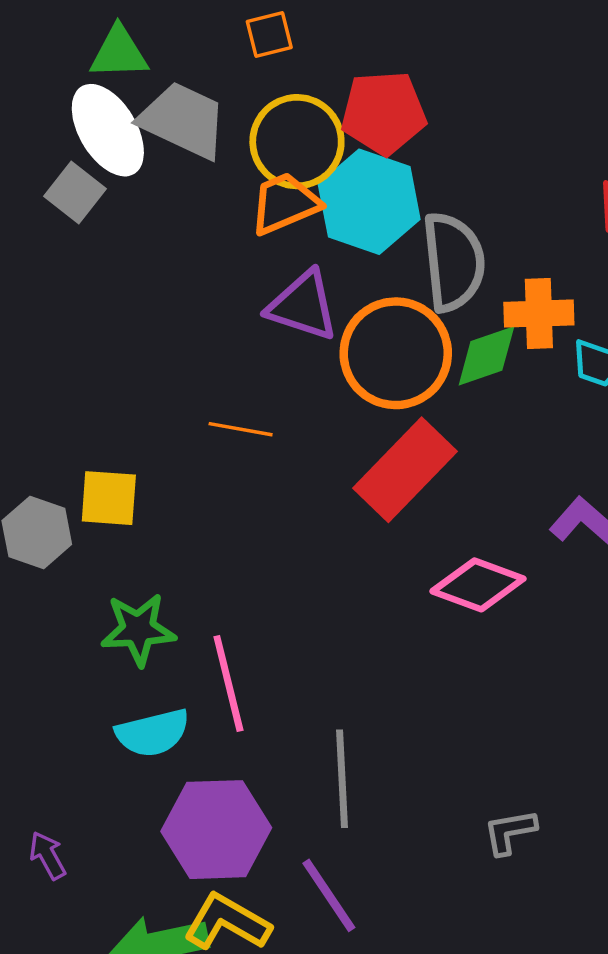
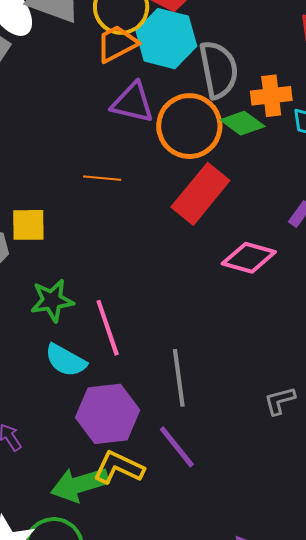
green diamond: (486, 356) -> (243, 123), turned 60
cyan semicircle: (153, 733) -> (66, 360), turned 48

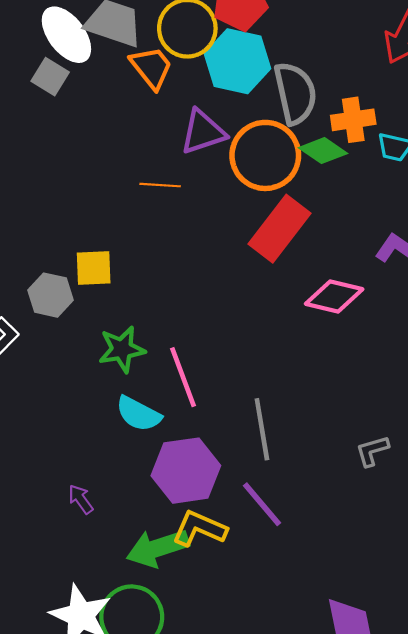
orange trapezoid: (117, 44) -> (151, 67), moved, turned 81
purple triangle: (133, 103) -> (203, 132), turned -30
orange line: (102, 178) -> (160, 185), moved

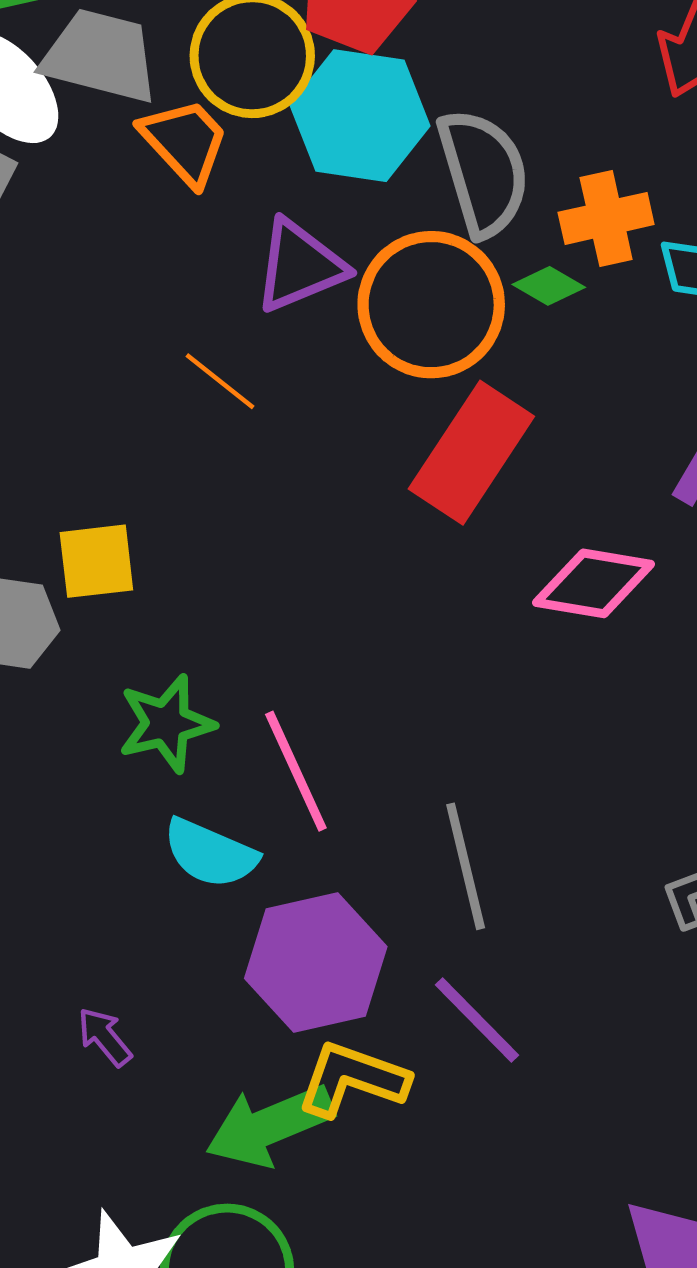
green diamond: (323, 151) -> (549, 286), size x0.7
orange line: (160, 185) -> (220, 381), turned 39

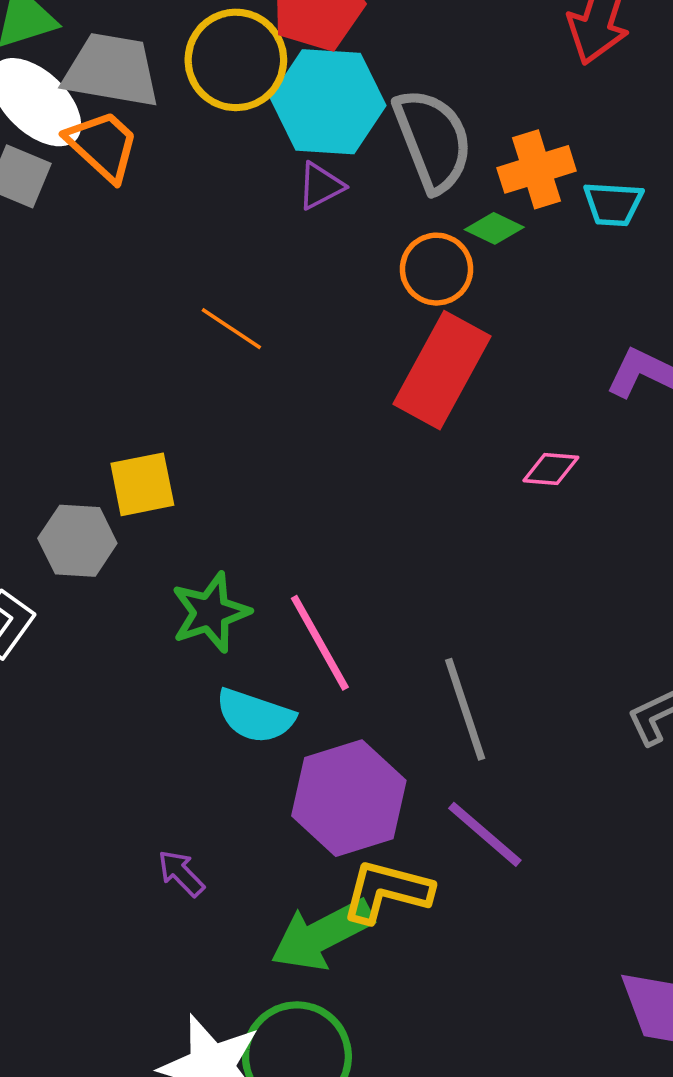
orange trapezoid: (185, 142) -> (103, 145), moved
purple triangle: (300, 266) -> (320, 186), moved, size x0.6
orange circle: (431, 305) -> (437, 269), moved, size x0.6
pink diamond: (594, 583) -> (551, 469), size x0.6

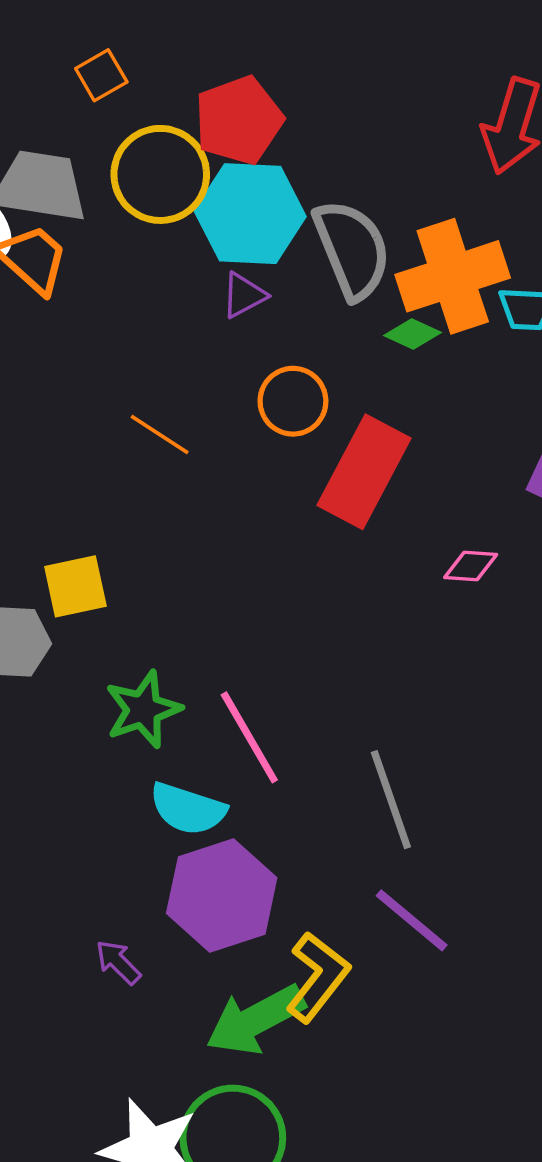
orange cross: (537, 169) -> (453, 276), size x1.5
orange circle: (437, 269) -> (293, 401), moved
purple hexagon: (349, 798) -> (222, 895), moved
yellow L-shape: (387, 891) -> (318, 977), turned 114

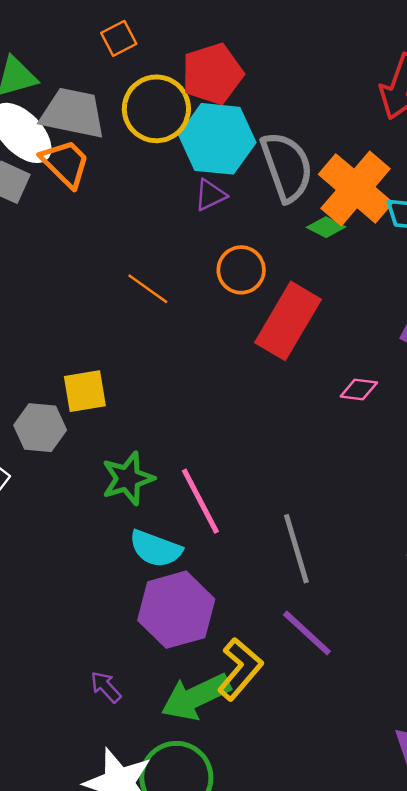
orange cross: (453, 276) -> (356, 188), turned -34
purple arrow: (118, 962) -> (106, 687), moved

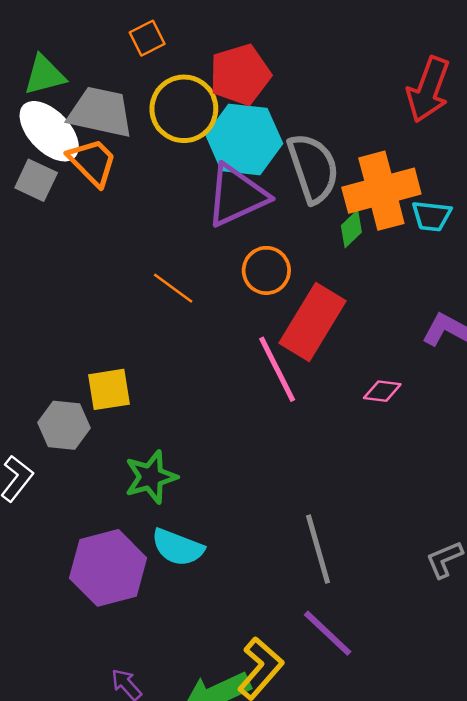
orange cross: (356, 188) -> (381, 191), turned 34
purple triangle: (210, 195) -> (237, 195), size x2.0
green diamond: (326, 227) -> (351, 229), turned -72
pink line: (200, 501) -> (277, 369), moved
purple hexagon: (176, 610) -> (108, 568), moved

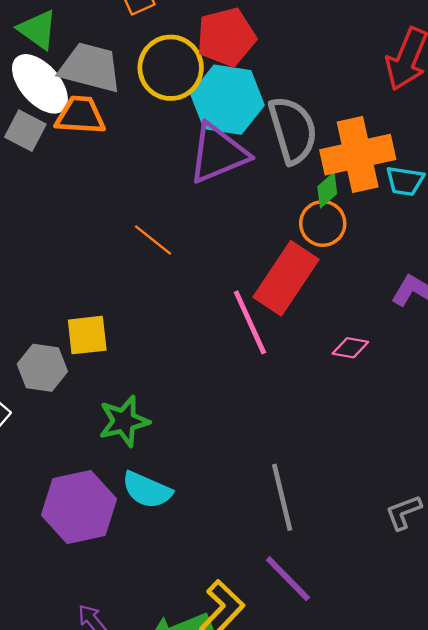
green triangle: (44, 75) -> (38, 30), turned 48
orange trapezoid: (92, 162) -> (80, 115), turned -44
orange circle: (266, 270) -> (323, 223), moved

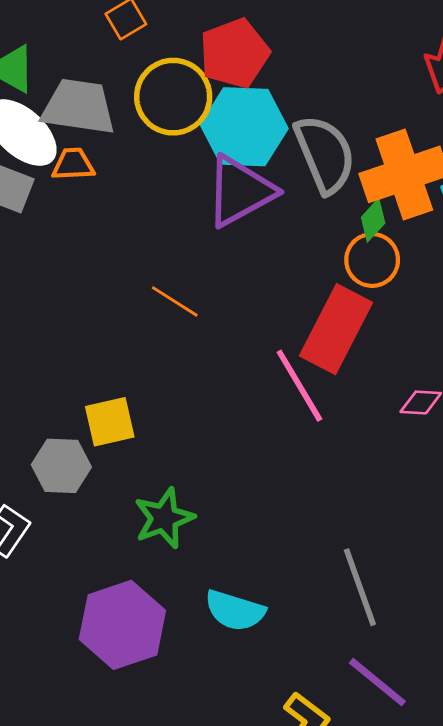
orange trapezoid: (80, 115) -> (73, 164), size x0.7
cyan semicircle: (147, 490) -> (235, 611), moved

